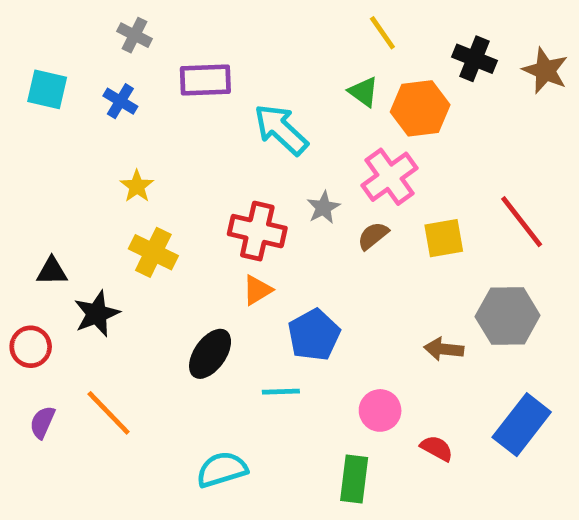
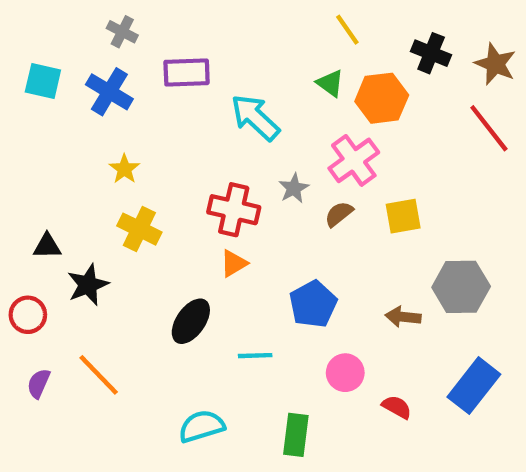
blue cross: (120, 101) -> (109, 92), size x1.5
red line: (522, 222) -> (489, 128), moved
blue pentagon: (314, 335) -> (313, 304), moved
green rectangle: (354, 479) -> (296, 435), moved

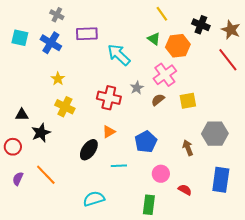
orange triangle: (234, 263) -> (109, 132), moved
brown arrow: (403, 317) -> (188, 148), turned 63
blue rectangle: (474, 386) -> (221, 180), turned -30
green rectangle: (296, 435) -> (149, 205), moved

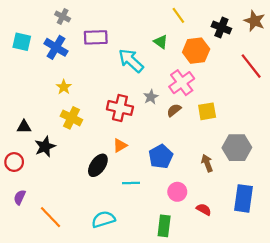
brown star: (231, 30) -> (254, 21), moved
green triangle: (154, 39) -> (161, 42), moved
orange line: (46, 175) -> (50, 217), moved

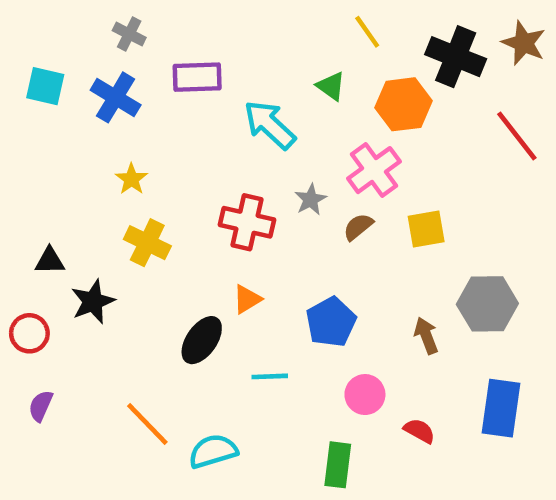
black cross: (221, 27) -> (456, 57), size x1.4
orange line: (50, 217) -> (147, 424), moved

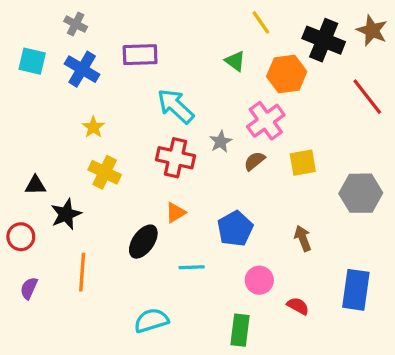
gray cross: (129, 34) -> (76, 24), moved
cyan arrow: (270, 125) -> (176, 106), moved
gray hexagon: (487, 304) -> (361, 193), moved
orange line: (147, 424) -> (82, 272), moved, turned 48

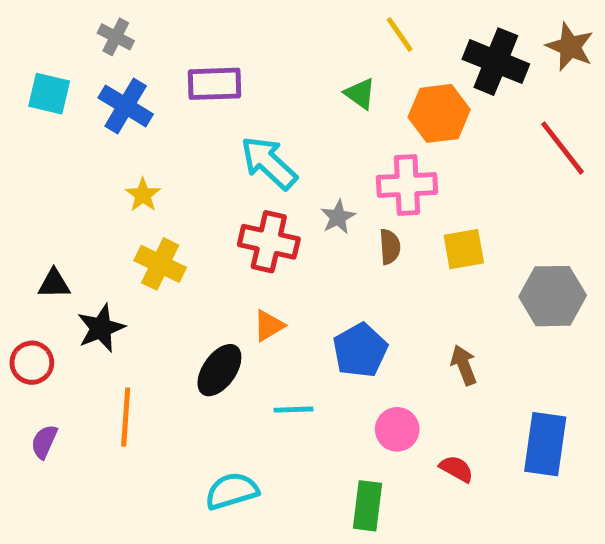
pink cross: (266, 121) -> (407, 185), turned 33
brown semicircle: (254, 161) -> (390, 247), turned 125

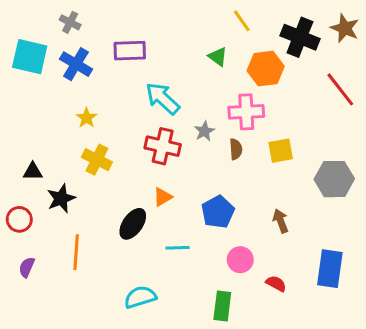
cyan square: (49, 94) -> (30, 57), size x1.4

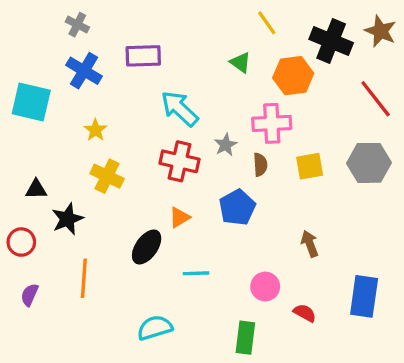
cyan square: (30, 57) -> (31, 102), moved
gray hexagon: (334, 179) -> (369, 163), moved
blue pentagon: (218, 212) -> (237, 207), moved

